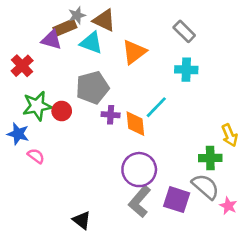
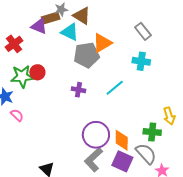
gray pentagon: (92, 88) -> (87, 55), moved
red circle: (62, 111) -> (37, 72), moved
orange diamond: (135, 124) -> (122, 140), moved

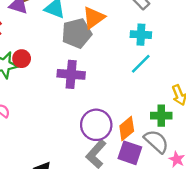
cyan line: (115, 88) -> (141, 64), moved
purple cross: (79, 90) -> (71, 74), size x1.6
orange diamond: (122, 140) -> (127, 128), turned 55

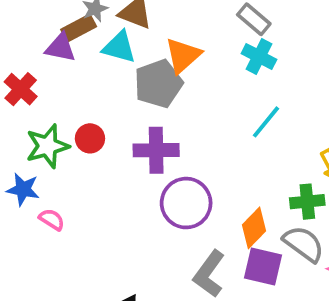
cyan cross: (141, 35) -> (259, 56), moved, turned 30
red circle: (22, 59) -> (90, 138), moved
purple circle: (96, 125) -> (186, 203), moved

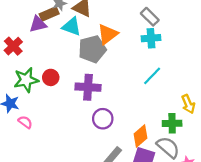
purple triangle: (60, 48) -> (38, 24), turned -30
cyan cross: (259, 56) -> (151, 38), turned -36
purple circle: (186, 203) -> (103, 119), size x0.7

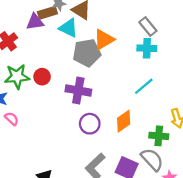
orange diamond: (140, 136) -> (124, 121), moved

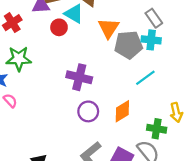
orange triangle: (104, 40) -> (109, 28), turned -30
gray pentagon: (87, 53) -> (128, 45), moved
red circle: (42, 77) -> (59, 27), moved

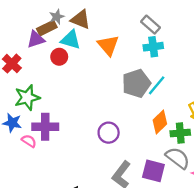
gray pentagon: (128, 45) -> (136, 83), moved
purple cross: (79, 77) -> (45, 127), moved
orange diamond: (122, 111) -> (160, 122), moved

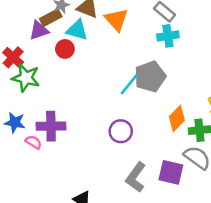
orange triangle: (108, 45) -> (116, 20), moved
cyan line: (157, 85) -> (129, 84), moved
green star: (27, 98) -> (26, 78), moved, turned 30

